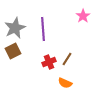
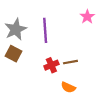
brown square: (13, 51) -> (13, 54), turned -35
brown line: (67, 59) -> (70, 62), turned 48

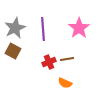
pink star: (87, 17) -> (79, 28), moved, size x1.5

